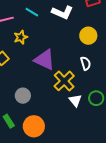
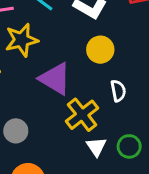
yellow circle: (88, 36) -> (100, 50), moved
yellow star: (21, 37) -> (22, 40), size x1.5

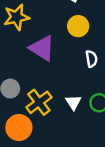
yellow cross: (82, 115) -> (39, 102), moved

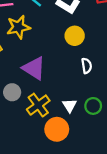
purple triangle: (42, 48) -> (34, 68), moved
orange circle: (19, 128) -> (57, 129), moved

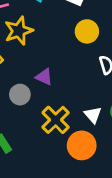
purple triangle: (34, 68) -> (44, 77), size x0.6
gray circle: (12, 92) -> (20, 95), moved

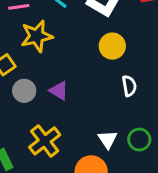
gray circle: (20, 95) -> (24, 91), moved
yellow cross: (56, 120) -> (45, 141), moved

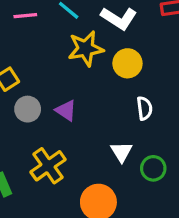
yellow star: (37, 36) -> (86, 49), moved
white triangle: (108, 139) -> (121, 152), moved

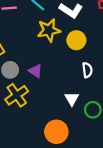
yellow cross: (48, 166) -> (17, 95), moved

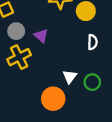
white triangle: (72, 99) -> (70, 77), moved

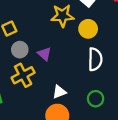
white semicircle: (92, 42) -> (95, 59), size x1.5
white triangle: (70, 77) -> (59, 92), moved, turned 32

